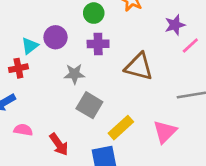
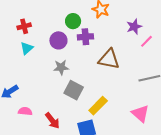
purple circle: (56, 37) -> (58, 40), moved
purple cross: (98, 44) -> (85, 37), moved
red cross: (18, 68) -> (24, 26), moved
pink triangle: (165, 132) -> (140, 113), moved, turned -30

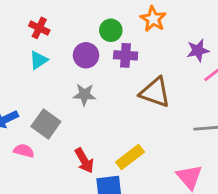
red cross: (24, 26) -> (39, 28), turned 32
gray square: (74, 90) -> (46, 124), moved
red arrow: (52, 121) -> (84, 161), moved

